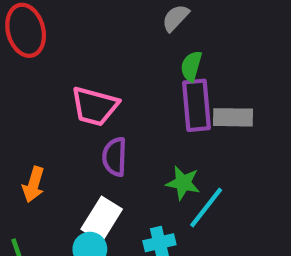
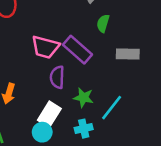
purple rectangle: (196, 105) -> (78, 50), moved, turned -44
green star: (183, 183) -> (83, 98), moved

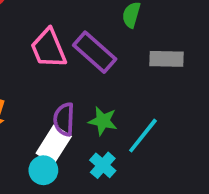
pink trapezoid: (45, 47) -> (48, 48), turned 52
purple semicircle: (57, 77) -> (64, 119), moved
cyan cross: (84, 129) -> (103, 165), turned -36

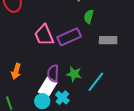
purple rectangle: (95, 52) -> (69, 37), turned -65
cyan cross: (103, 165) -> (62, 98), moved

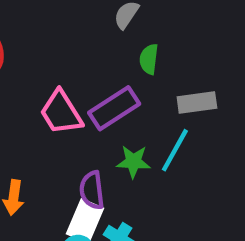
green star: (74, 74) -> (133, 162), moved
cyan line: (96, 82) -> (175, 150), moved

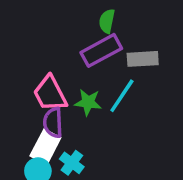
purple rectangle: (114, 108) -> (101, 50), moved
pink trapezoid: (61, 113) -> (50, 94), moved

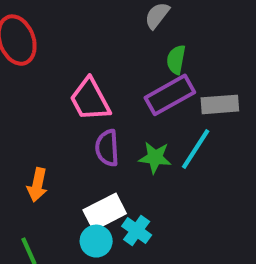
pink trapezoid: (50, 94) -> (90, 100), moved
purple semicircle: (53, 123) -> (107, 148), moved
white rectangle: (45, 147) -> (105, 212), turned 36

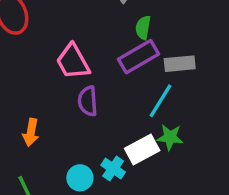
green star: (155, 157) -> (170, 137), moved
white rectangle: (105, 212) -> (142, 149), moved

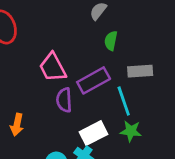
purple rectangle: (139, 57) -> (94, 80), moved
cyan line: (160, 101) -> (124, 101), turned -52
white rectangle: (142, 149) -> (94, 133), moved

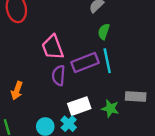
gray rectangle: (140, 71) -> (136, 97), moved
cyan line: (124, 101) -> (107, 61), moved

